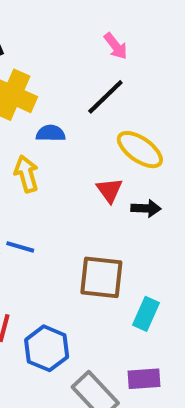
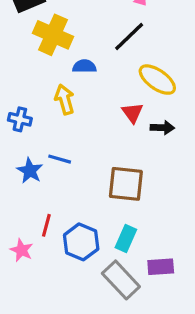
cyan rectangle: (146, 314) -> (126, 239), moved

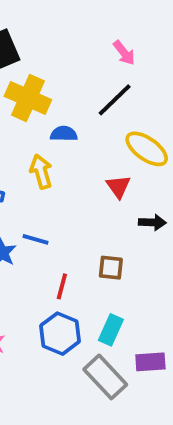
black arrow: (162, 128) -> (152, 222), moved
brown square: (126, 184) -> (111, 268), size x0.6
red line: (46, 225) -> (62, 286), moved

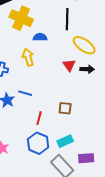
black line: (115, 100) -> (67, 19), turned -45
black arrow: (152, 222) -> (87, 69), moved
cyan rectangle: (111, 330) -> (65, 141), turned 42

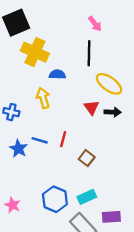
brown square: (65, 108) -> (87, 158), turned 32
red line: (39, 118) -> (63, 139), moved

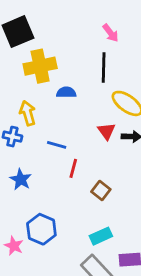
yellow cross: (35, 52) -> (40, 66), turned -36
yellow arrow: (43, 98) -> (28, 113), moved
blue line: (40, 140) -> (57, 145), moved
blue hexagon: (55, 199) -> (41, 229), moved

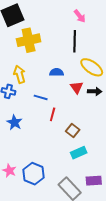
blue semicircle: (66, 92) -> (57, 72), moved
blue hexagon: (41, 229) -> (34, 174), moved
cyan rectangle: (101, 236) -> (79, 153), moved

